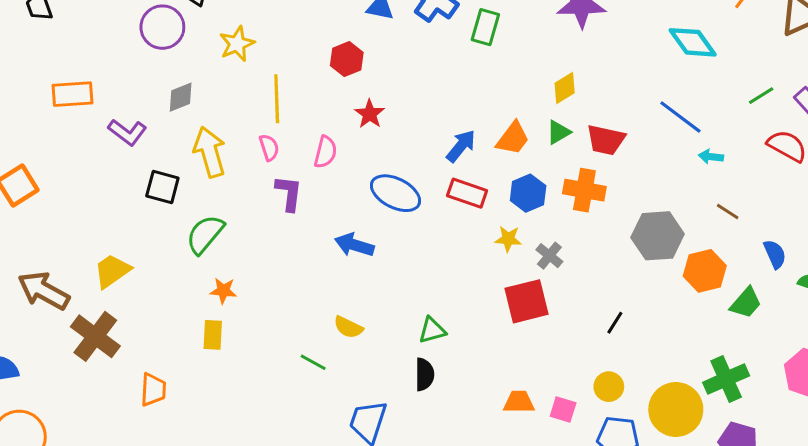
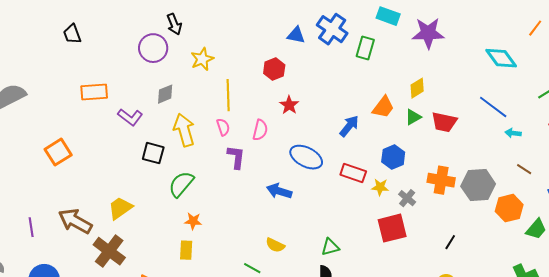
orange trapezoid: (513, 138) -> (383, 107), moved
orange cross: (584, 190) -> (441, 180), moved
red rectangle: (467, 193) -> (353, 173), moved

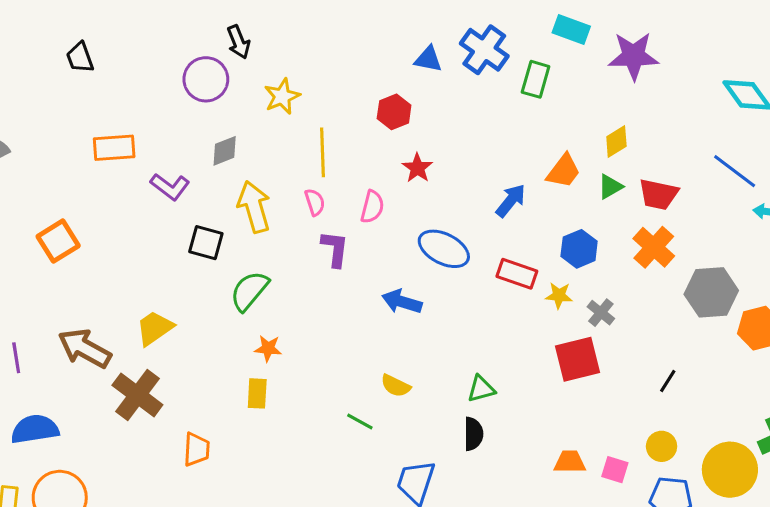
orange cross: (441, 180) -> (654, 247), moved, turned 32

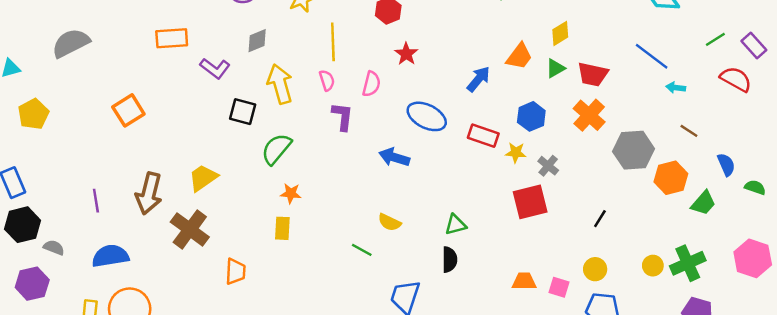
brown arrow: (85, 348) -> (149, 193), turned -105
yellow circle: (730, 470) -> (653, 266), moved, size x0.5

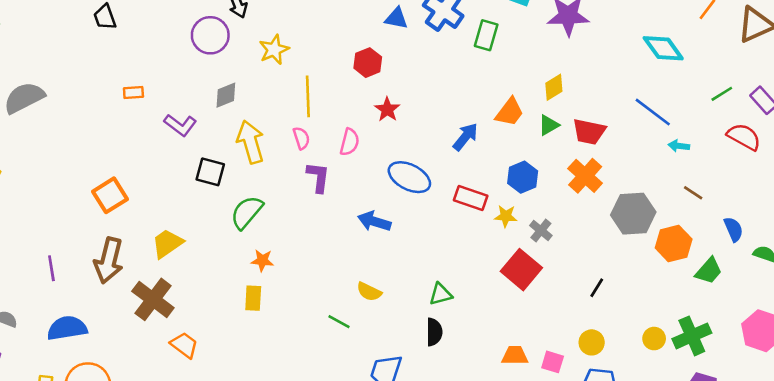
orange rectangle: (172, 38) -> (133, 93), size x0.6
orange square: (128, 110) -> (110, 195), moved
red square: (530, 202) -> (521, 270), turned -36
orange trapezoid: (235, 272) -> (184, 345), moved, turned -56

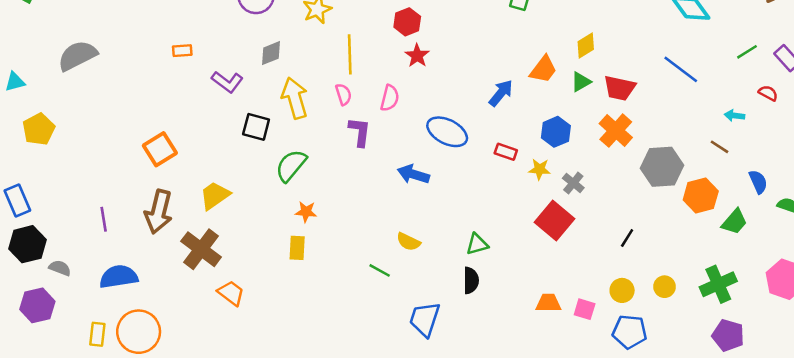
red star: (387, 109) -> (417, 56), moved
red semicircle: (744, 137) -> (768, 93), size x0.6
cyan arrow: (679, 146) -> (734, 116), moved
red rectangle: (471, 198) -> (506, 152), size x0.7
yellow circle: (654, 339) -> (665, 287), moved

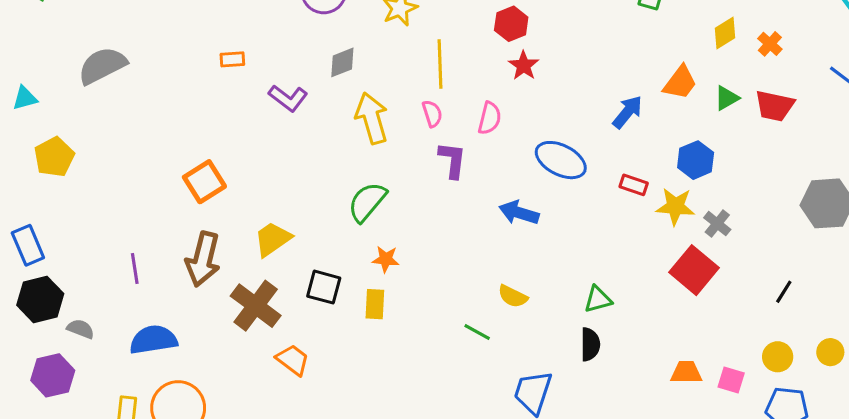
yellow diamond: (586, 46) -> (725, 33), moved
black square: (256, 127) -> (324, 287), moved
orange cross: (616, 131) -> (770, 44), moved, size x0.6
yellow star: (540, 169) -> (675, 207), size x1.4

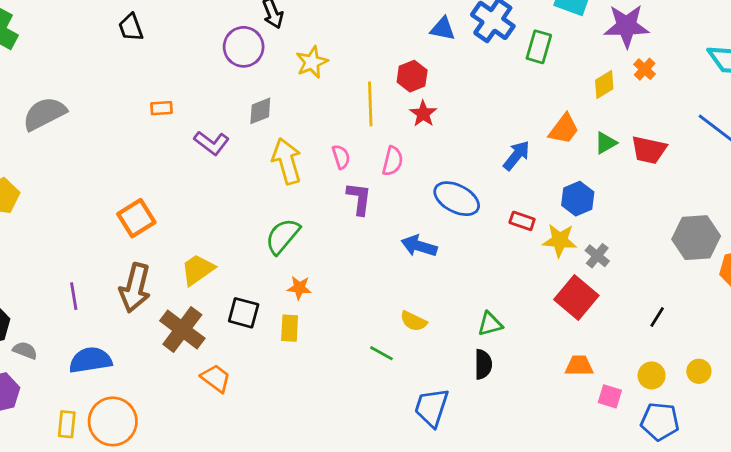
orange cross: (770, 44) -> (645, 69), moved
yellow line: (440, 64) -> (370, 104), moved
orange trapezoid: (686, 372) -> (579, 366), moved

